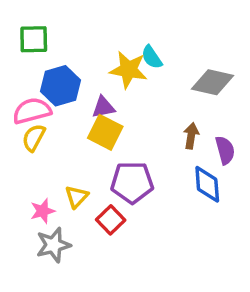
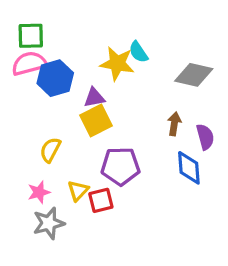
pink semicircle: (32, 111) -> (29, 63), moved
yellow square: (105, 132) -> (96, 121), turned 36
yellow semicircle: (34, 138) -> (50, 150), moved
yellow triangle: (77, 197) -> (78, 191), moved
red square: (111, 220) -> (101, 200), turned 30

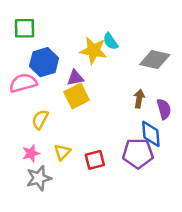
pink semicircle: (29, 63) -> (23, 83), moved
purple pentagon: (120, 166) -> (138, 153), moved
red square: (101, 200) -> (95, 160), moved

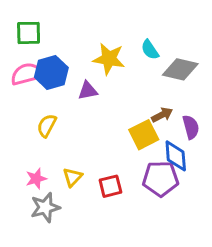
cyan semicircle: (110, 41) -> (150, 50), moved
pink semicircle: (23, 83) -> (27, 74), moved
yellow square: (77, 96) -> (144, 135), moved
brown arrow: (139, 99) -> (162, 115), turned 54
yellow semicircle: (40, 119) -> (47, 126), moved

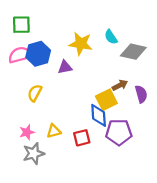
blue diamond: (176, 156) -> (99, 115), moved
yellow triangle: (73, 177) -> (54, 131), turned 32

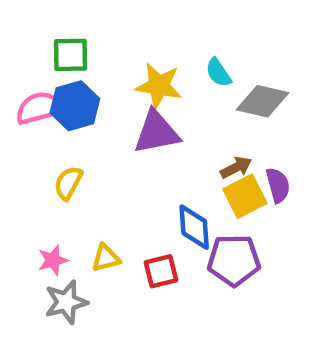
green square: (21, 25) -> (70, 55), moved
purple triangle: (65, 67) -> (157, 132), moved, size x1.6
yellow square: (106, 100) -> (245, 196), moved

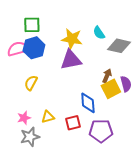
brown arrow: (236, 168) -> (107, 76), turned -40
purple pentagon: (234, 260) -> (101, 131), moved

